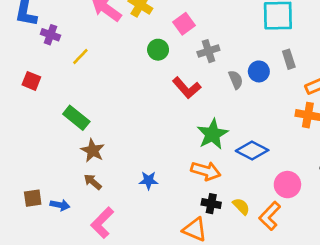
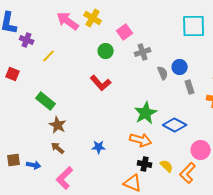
gray rectangle: (289, 59) -> (190, 87), moved
red L-shape: (187, 88) -> (101, 83), moved

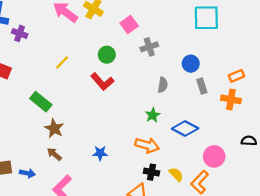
green circle: (106, 51) -> (107, 55), moved
yellow line: (49, 56) -> (62, 63), moved
gray semicircle: (163, 73) -> (163, 85), moved, turned 32
green star: (146, 113) -> (153, 115), size x0.6

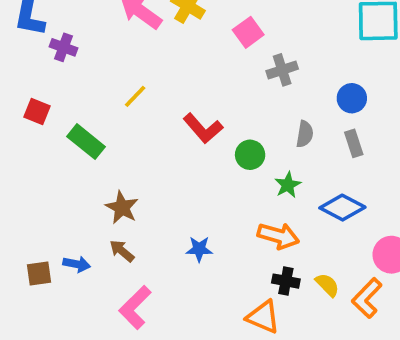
green circle: (107, 55) -> (250, 155), moved
gray rectangle: (202, 86) -> (354, 143), moved
green rectangle: (41, 102) -> (86, 142), moved
blue arrow: (27, 173) -> (77, 264), moved

